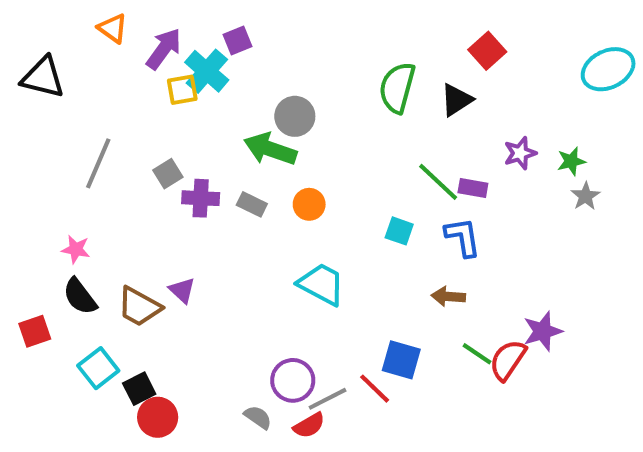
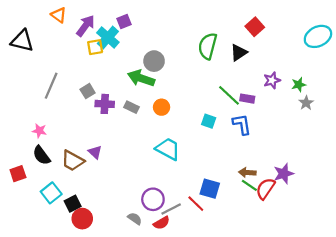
brown arrow: (448, 296) -> (247, 173), moved

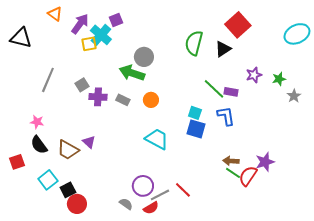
red square: (255, 27) -> (238, 25), size x1.4
gray star: (306, 103) -> (294, 96), moved
blue square: (210, 189) -> (196, 129), moved

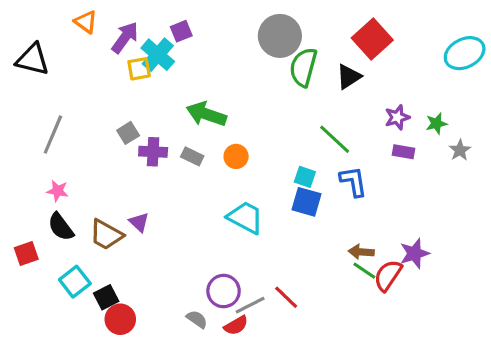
gray circle: (144, 57) -> (280, 36), moved, size x1.4
gray line: (48, 80) -> (53, 135), moved
purple rectangle: (231, 92) -> (404, 152), moved

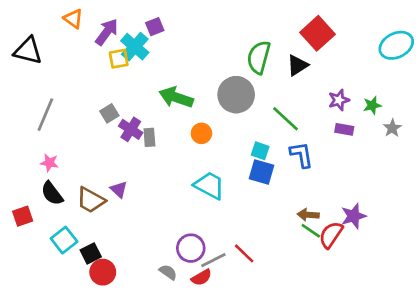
gray circle: (280, 36) -> (236, 95), moved
purple cross: (153, 152) -> (131, 129), turned 30
gray rectangle: (192, 156) -> (149, 137), moved, turned 60

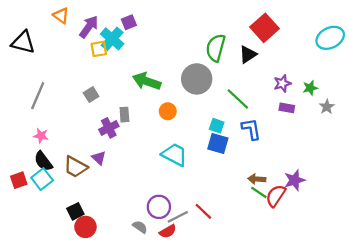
purple cross: (131, 129) -> (109, 128), moved, turned 30
cyan square: (64, 240) -> (42, 179), moved

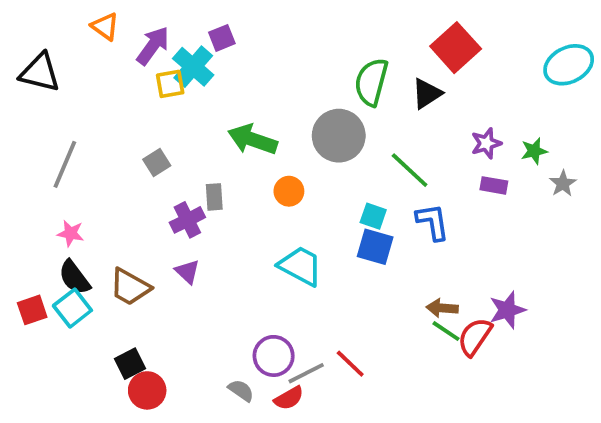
purple triangle: (99, 158) -> (187, 272), moved

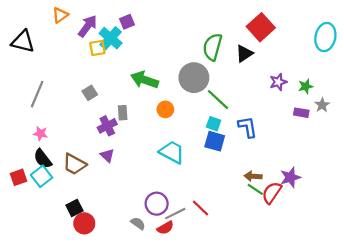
orange triangle: (105, 26) -> (60, 15), turned 49
cyan ellipse: (569, 65) -> (325, 37), turned -52
green line: (410, 170) -> (218, 100), moved
purple rectangle: (494, 185) -> (301, 113), moved

